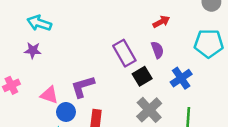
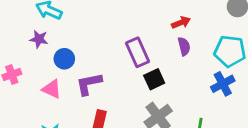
purple semicircle: (157, 50) -> (184, 46), moved
blue cross: (181, 78) -> (223, 84), moved
blue circle: (66, 112) -> (64, 59), moved

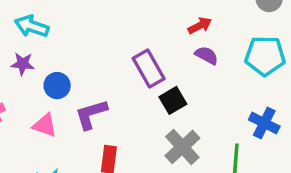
purple semicircle: (184, 46) -> (207, 55), turned -42
blue cross: (223, 84) -> (264, 123), moved, turned -30

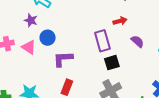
red arrow: (200, 26) -> (120, 21), moved
pink triangle: (45, 125) -> (29, 47), moved

